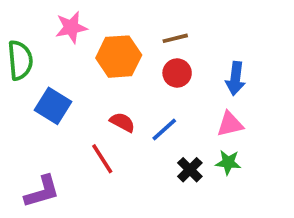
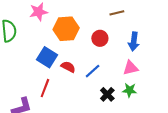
brown line: (175, 38) -> (117, 13), moved
blue square: (53, 106) -> (47, 57), moved
red line: (102, 159) -> (45, 88), moved, turned 54

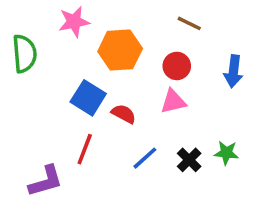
brown line: (117, 13) -> (189, 23), moved, turned 40
pink triangle: (131, 68) -> (173, 101), moved
blue line: (93, 71) -> (145, 158), moved

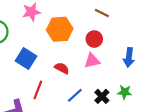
blue arrow: (233, 71) -> (129, 57), moved
blue square: (88, 98) -> (26, 59), moved

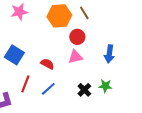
brown line: (102, 13) -> (84, 13), turned 32
orange hexagon: (60, 29) -> (59, 16), moved
blue line: (75, 95) -> (48, 89), moved

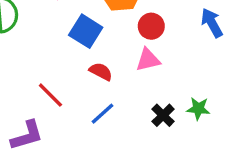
blue arrow: (109, 54) -> (212, 23), moved, turned 144
blue square: (14, 55) -> (86, 31), moved
red line: (25, 84) -> (50, 95), moved, turned -66

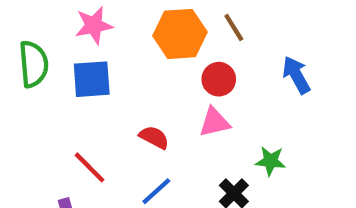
blue square: (86, 31) -> (92, 79), moved, turned -36
green star: (198, 109) -> (270, 161), moved

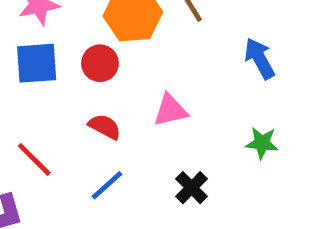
red circle: (219, 79) -> (100, 63), moved
green star: (270, 161) -> (262, 143), moved

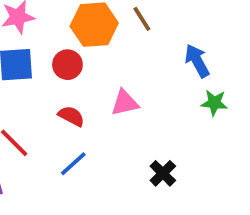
green star: (262, 143) -> (214, 103), moved
black cross: (192, 188) -> (163, 173), moved

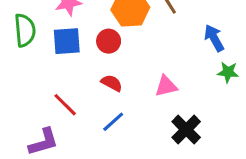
pink triangle: (125, 103) -> (166, 86), moved
black cross: (163, 173) -> (186, 130), size x1.4

